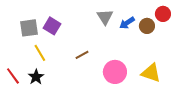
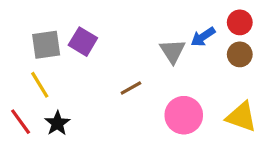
red circle: (163, 14) -> (240, 22), moved
gray triangle: (105, 17) -> (173, 51), moved
brown circle: (147, 26) -> (240, 54), moved
yellow line: (40, 53) -> (40, 85), moved

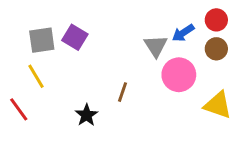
brown line: (131, 88) -> (123, 92), moved, turned -42
pink circle: (184, 115) -> (179, 75), moved
black star: (57, 123) -> (87, 115), moved

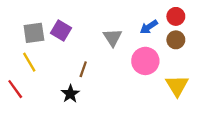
gray triangle: (156, 46) -> (113, 37), moved
brown line: (123, 92) -> (83, 69), moved
yellow triangle: (218, 105) -> (177, 86), turned 40

